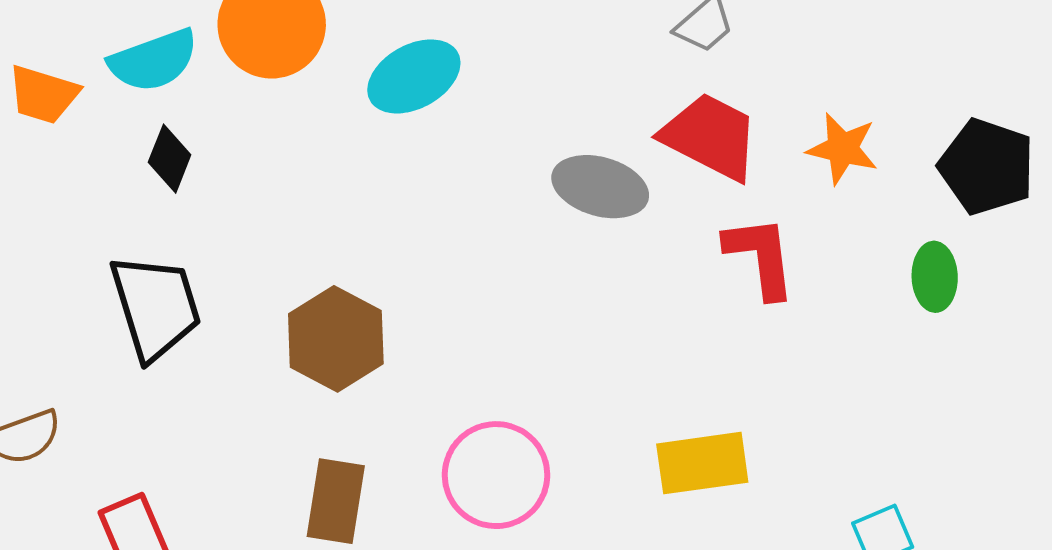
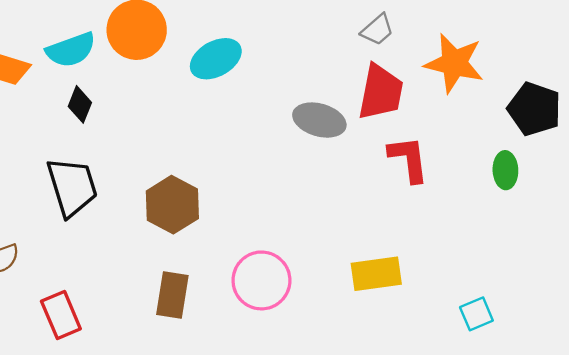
red trapezoid: (710, 137) -> (381, 92), turned 74
orange star: (843, 149) -> (454, 63), moved, size x1.5

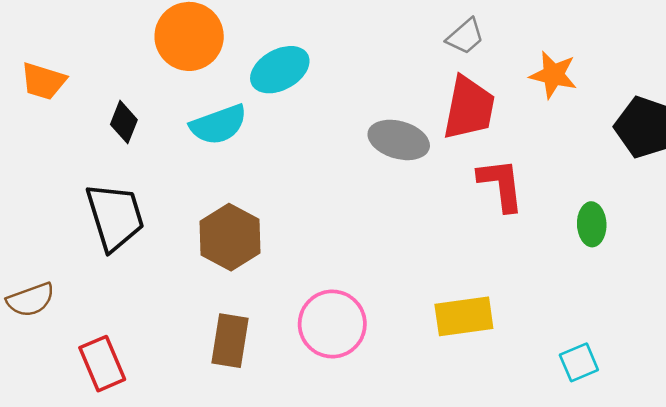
cyan semicircle: (71, 50) -> (218, 125), moved
orange star: (454, 63) -> (553, 75), size x0.7
green ellipse: (505, 170) -> (592, 224), moved

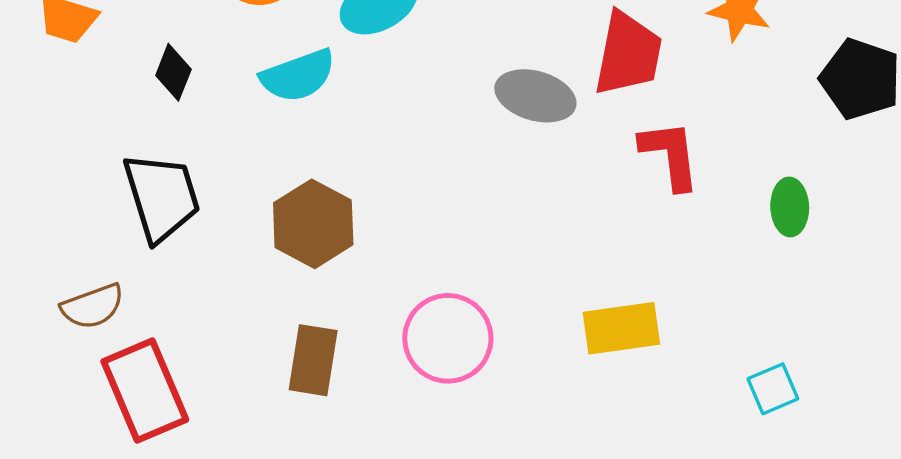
brown semicircle: (31, 300) -> (93, 306), moved
red rectangle: (102, 364) -> (145, 391), size x1.4

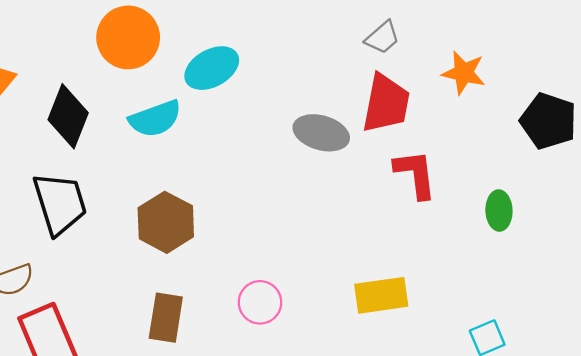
black diamond: (173, 72) -> (68, 116), size x1.6
pink circle: (448, 338) -> (260, 302), size x0.7

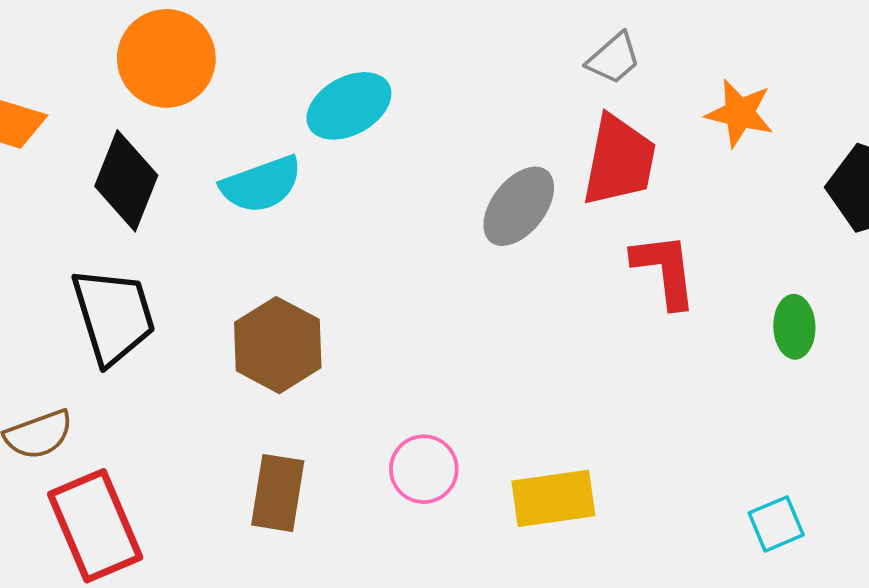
orange circle: (128, 37) -> (166, 58), moved
gray ellipse: (321, 133) -> (519, 206), turned -68
yellow rectangle: (381, 295) -> (553, 498), moved

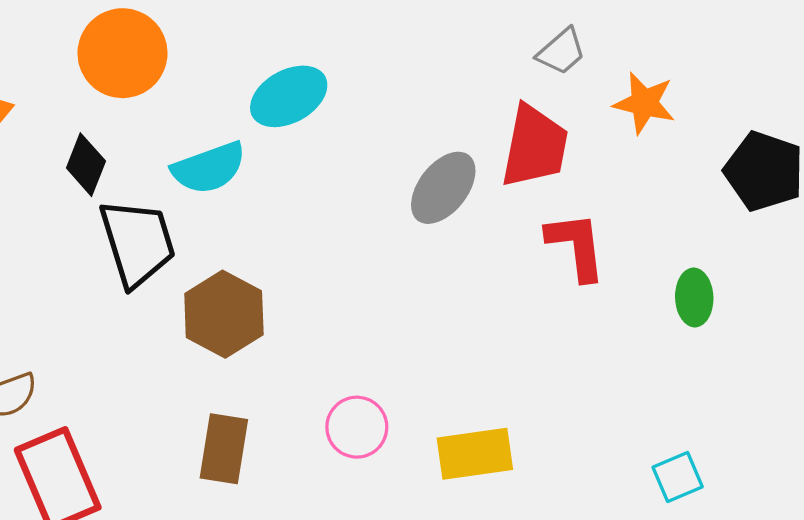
gray trapezoid: (614, 58) -> (561, 52), moved
black diamond: (126, 181) -> (86, 165), size x0.7
black trapezoid: (113, 316) -> (137, 243), moved

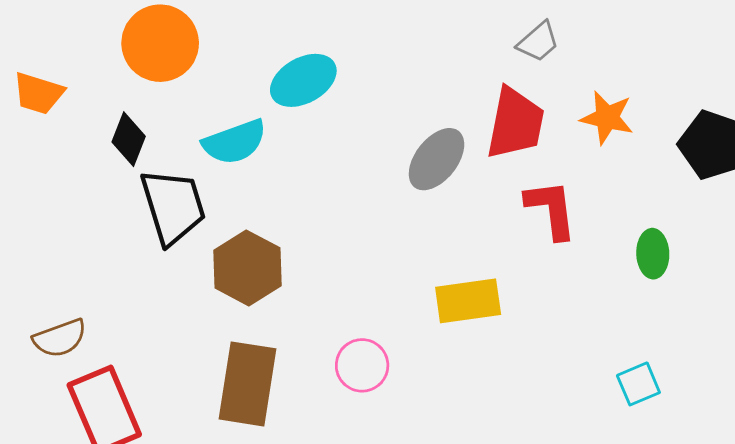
orange star: (644, 103) -> (607, 118), moved
brown rectangle: (224, 449) -> (247, 384), size x1.4
yellow rectangle: (475, 454) -> (468, 301), moved
cyan square: (678, 477) -> (638, 384), moved

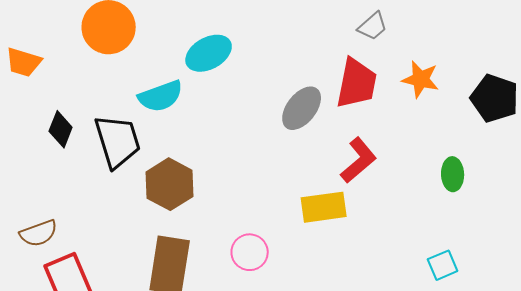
black diamond: (129, 139) -> (61, 129), moved
red L-shape: (551, 209) -> (359, 160), moved, turned 57

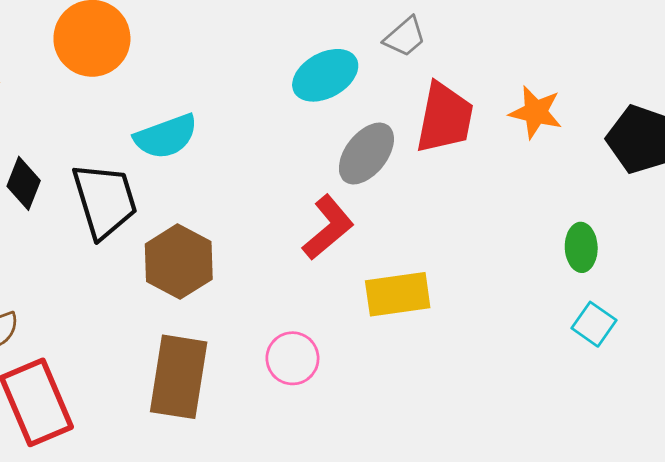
gray trapezoid: (373, 26) -> (405, 37), moved
cyan ellipse: (209, 53) -> (325, 75), moved
red L-shape: (359, 160) -> (328, 227), moved
cyan square: (443, 265) -> (594, 324), moved, turned -32

